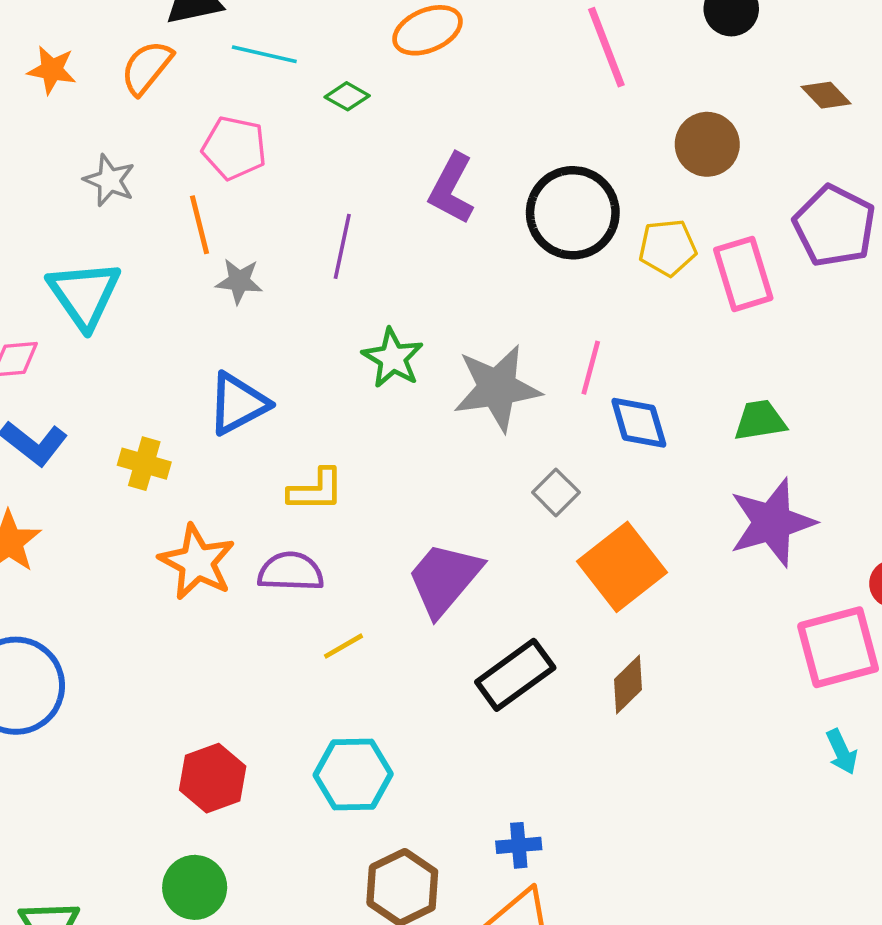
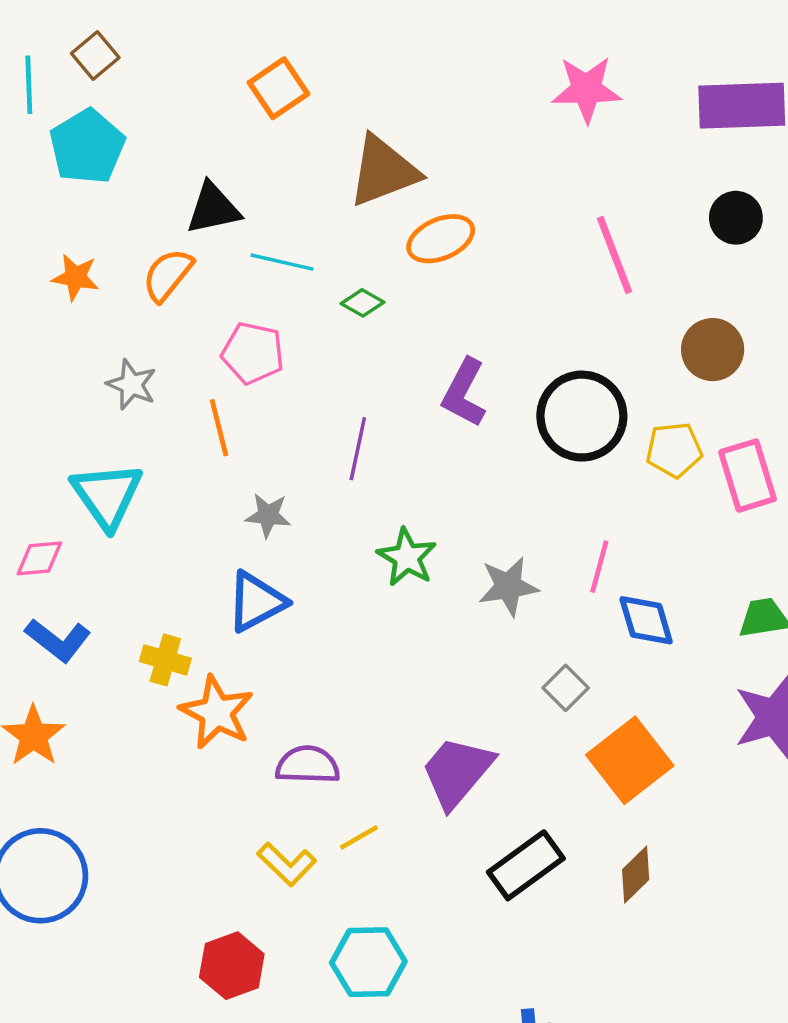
gray star: (239, 281) -> (268, 515), moved
gray star: (497, 388) -> (508, 586), size x0.7
yellow L-shape: (316, 490) -> (287, 864), moved, turned 44
orange star: (197, 562) -> (217, 712), moved

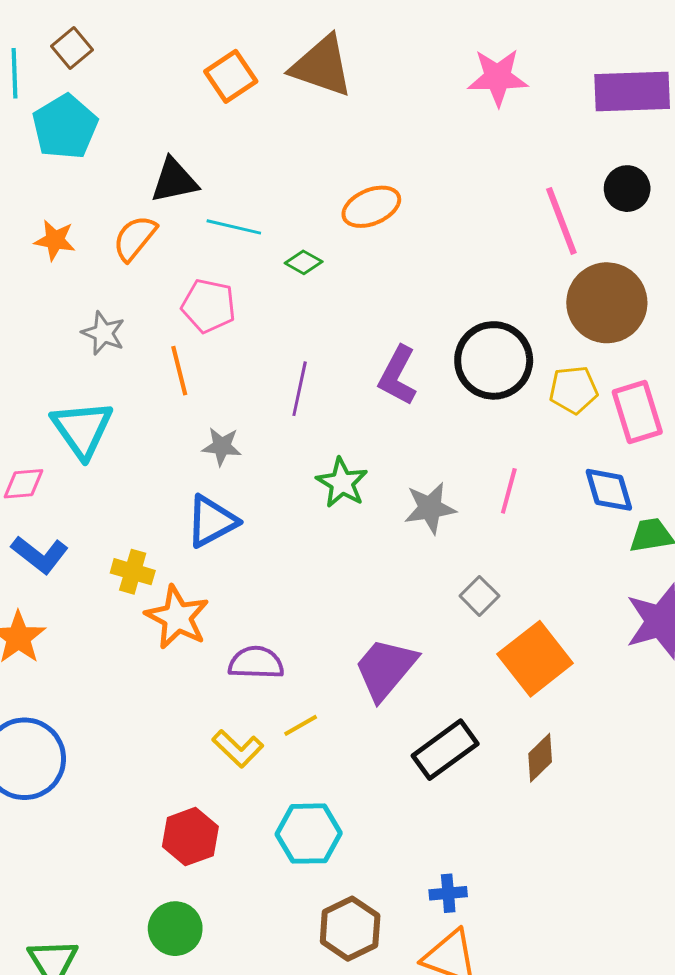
brown triangle: (384, 171) -> (322, 66), moved, turned 40
pink line: (615, 255) -> (561, 221), moved
brown circle: (713, 350) -> (607, 303), size x1.5
purple L-shape: (464, 393) -> (398, 376), moved
blue diamond: (646, 620) -> (609, 490), moved

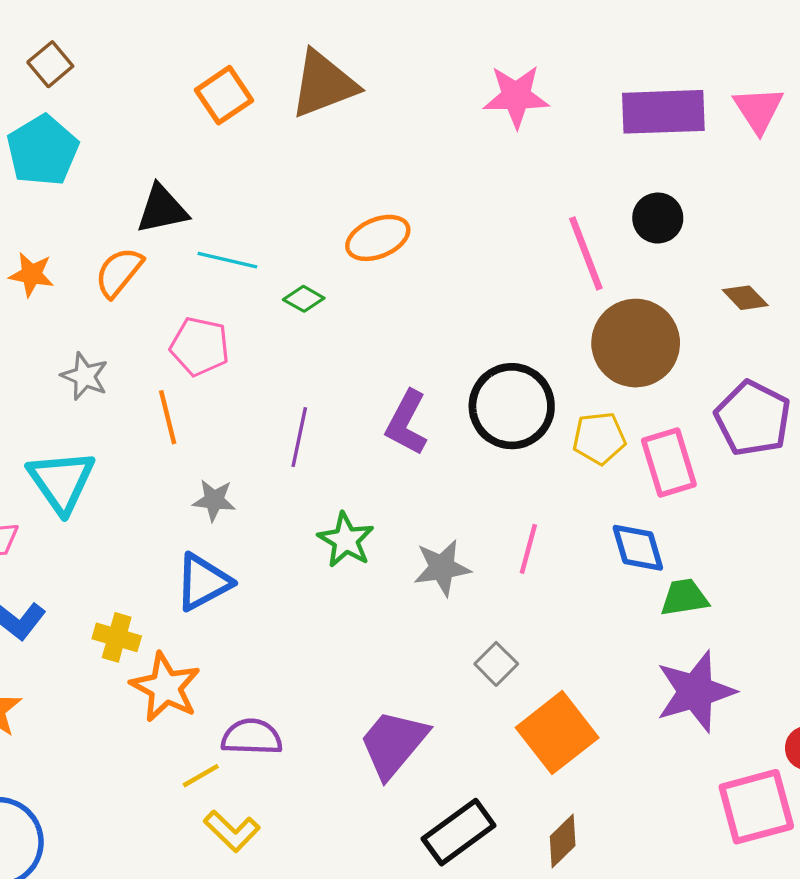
brown triangle: (322, 66) -> (324, 84), turned -40
yellow line: (301, 725) -> (201, 776), moved

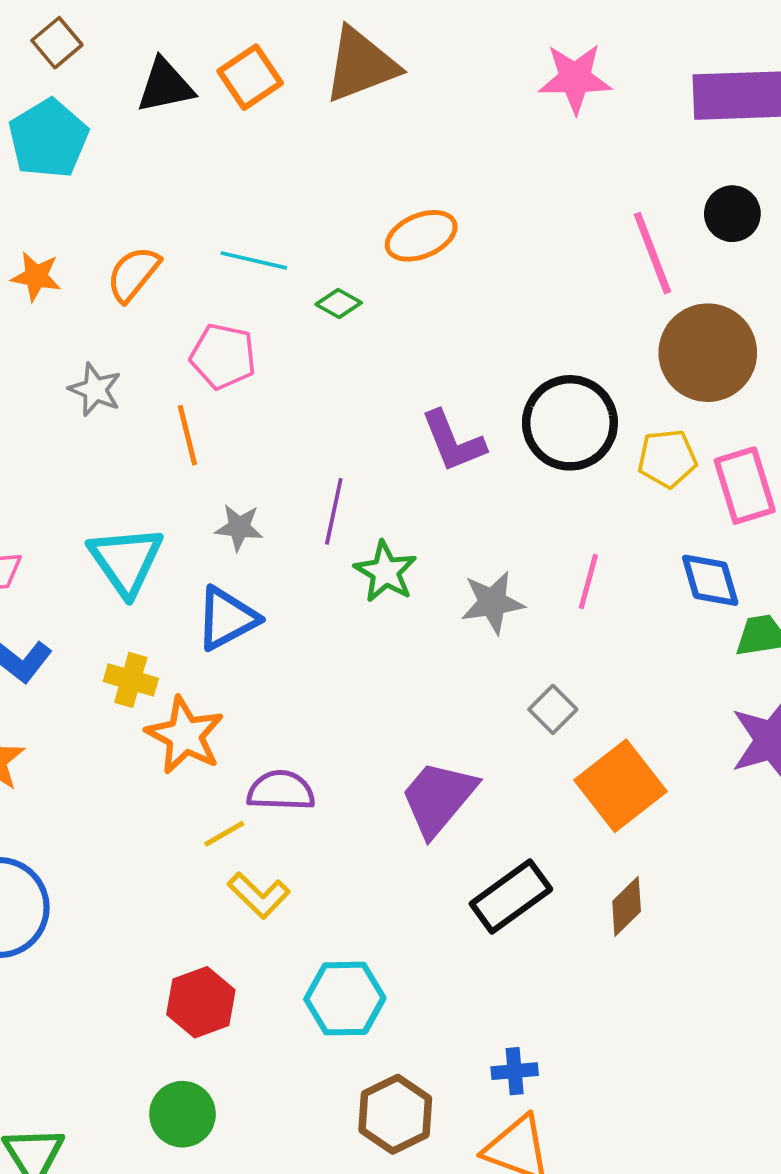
black triangle: (162, 209) -> (165, 86), moved
purple L-shape: (407, 423) -> (453, 441), turned -50
purple line: (299, 437) -> (334, 511), moved
cyan triangle: (61, 481) -> (126, 561), moved

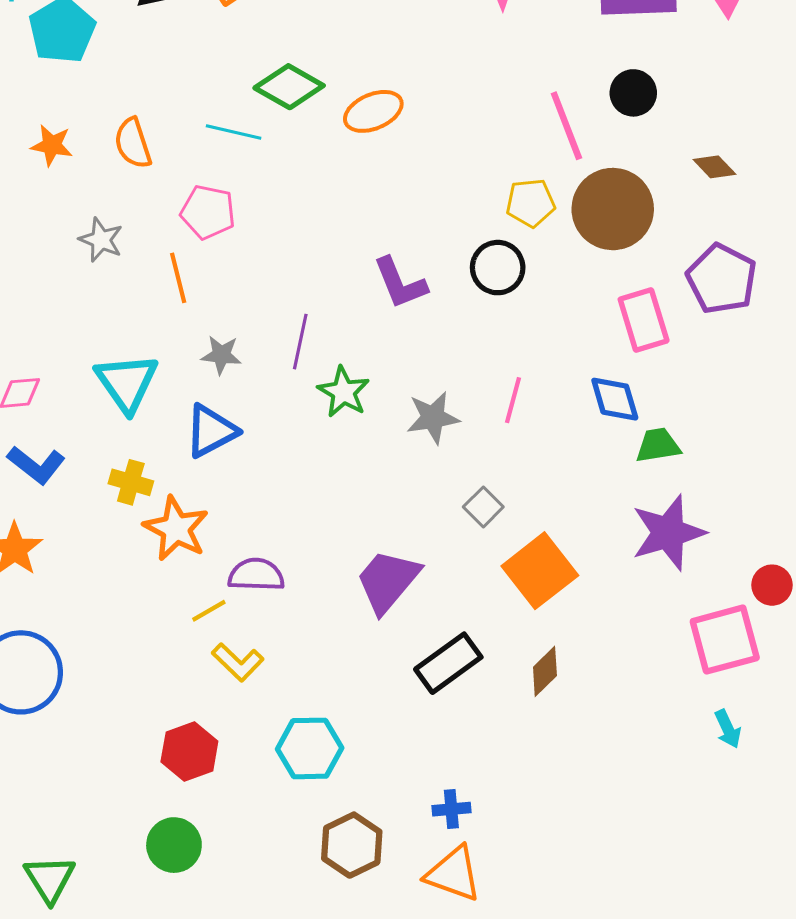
orange semicircle: (133, 274) -> (133, 143), turned -57
green diamond: (339, 303) -> (289, 87), moved, size x1.8
black circle: (570, 423) -> (498, 268), size x0.7
yellow pentagon: (667, 458) -> (531, 203), moved

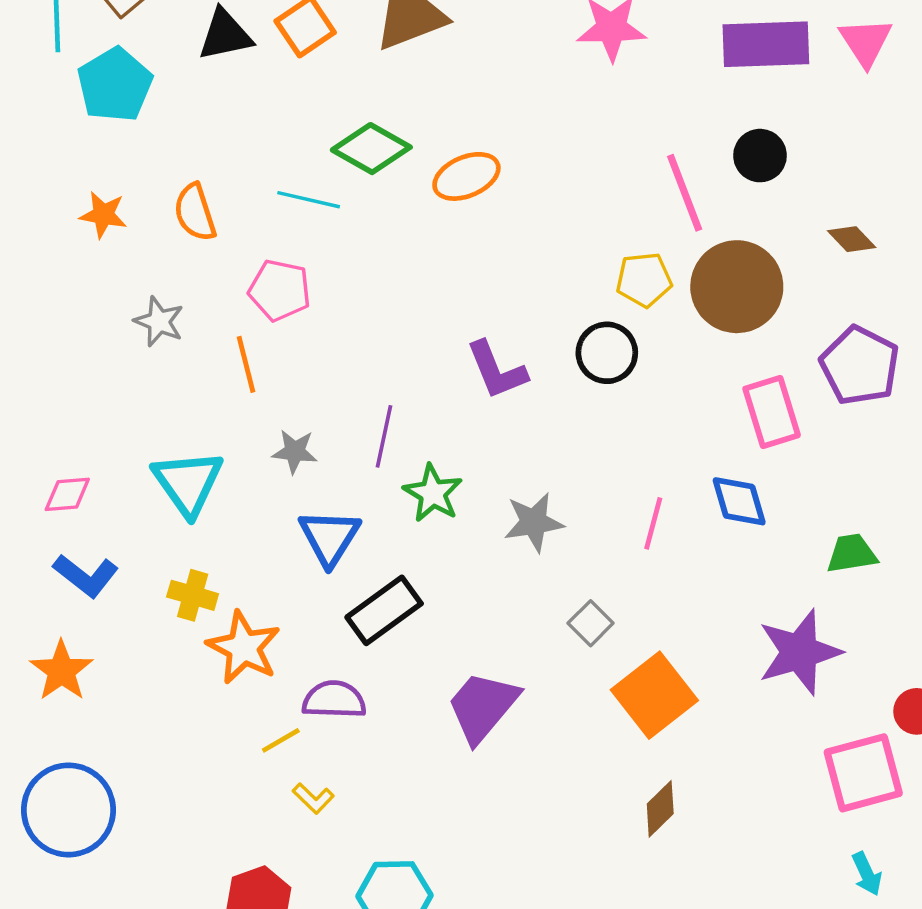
pink line: (513, 400) -> (653, 523), moved
blue triangle: (211, 431) -> (330, 537), moved, turned -30
green trapezoid: (658, 445) -> (852, 554), moved
yellow L-shape: (238, 662) -> (313, 798), size x0.7
black rectangle: (448, 663) -> (384, 610), moved

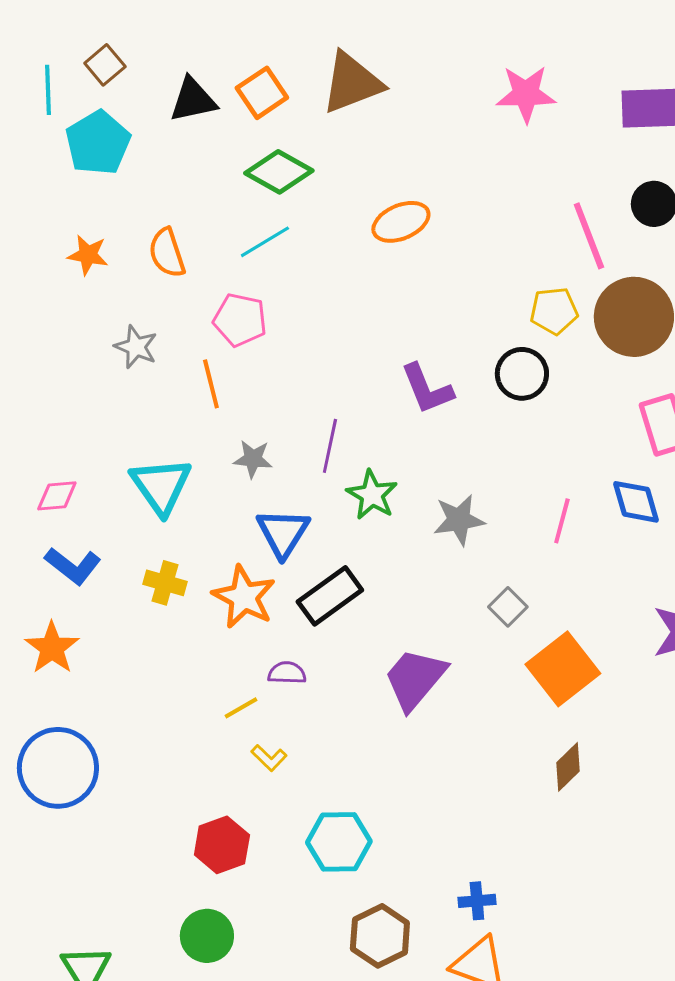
green diamond: (371, 149) -> (279, 172), moved
cyan line: (309, 200) -> (265, 242), turned -44
orange star: (244, 648) -> (244, 597), moved
purple semicircle: (334, 700) -> (287, 673), size x0.7

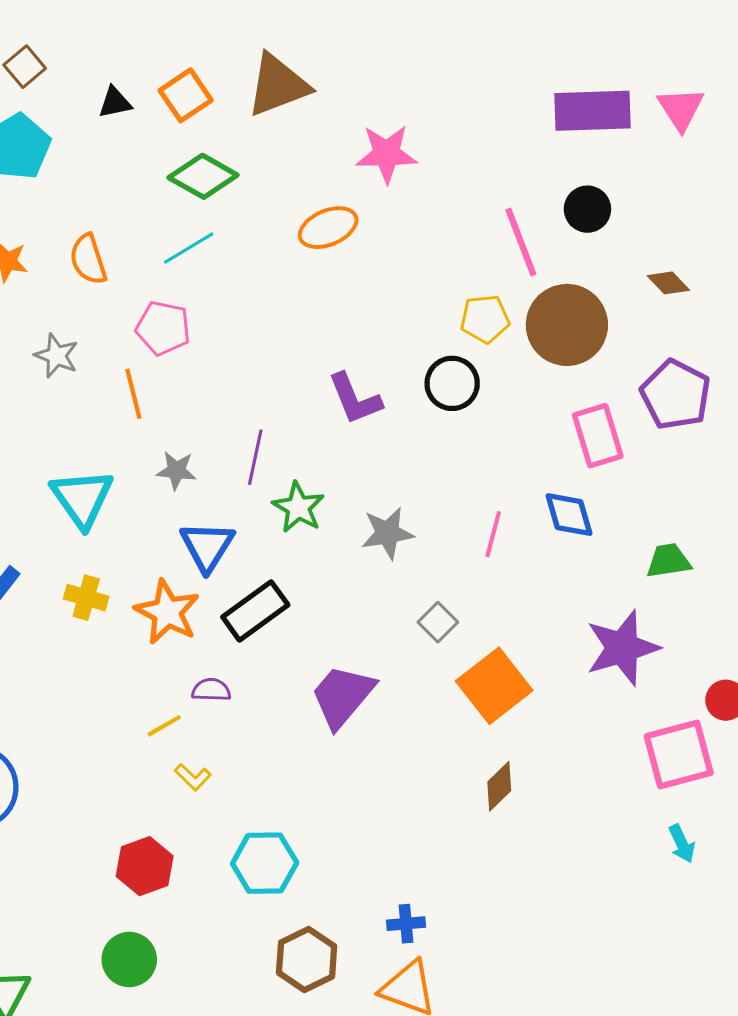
pink star: (526, 94) -> (387, 154), moved
black triangle: (193, 100) -> (115, 103), size x0.7

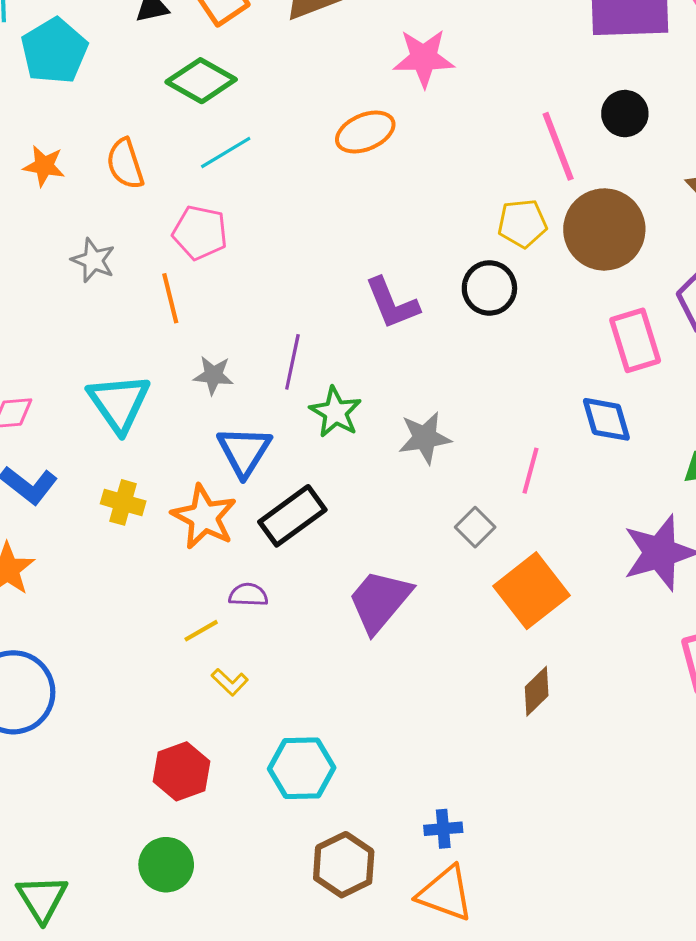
green diamond: (203, 176) -> (201, 81), moved
pink line: (493, 534) -> (530, 471), moved

